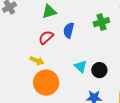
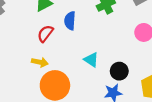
black circle: (99, 70) -> (119, 71), moved

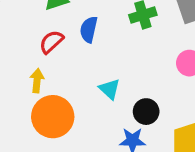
yellow arrow: (40, 62) -> (37, 81), turned -105

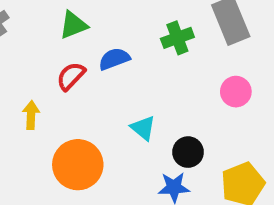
blue semicircle: (89, 29) -> (114, 59), turned 60
yellow arrow: (37, 81) -> (31, 115), moved

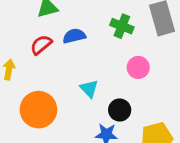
green cross: (177, 38) -> (122, 26), turned 35
pink circle: (236, 92) -> (138, 67), moved

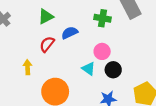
pink circle: (138, 67) -> (102, 51), moved
black circle: (120, 110) -> (113, 70), moved

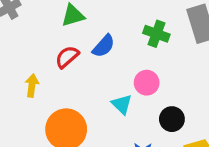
blue semicircle: (70, 33) -> (104, 46), turned 147
black circle: (113, 70) -> (172, 119), moved

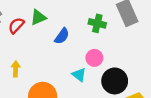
red semicircle: (67, 57) -> (16, 25), moved
black circle: (172, 119) -> (115, 81), size x1.5

